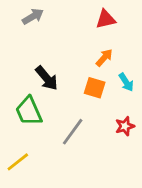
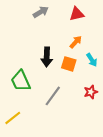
gray arrow: (33, 16) -> (41, 12), moved
black arrow: (47, 78) -> (47, 57), moved, turned 42

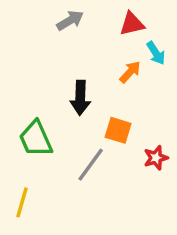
cyan arrow: (92, 60) -> (156, 53), moved
orange square: (69, 64) -> (118, 130), moved
yellow line: (13, 118) -> (22, 202), turned -36

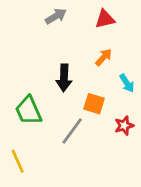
cyan arrow: (156, 53) -> (127, 83), moved
yellow line: (22, 202) -> (18, 161), turned -40

